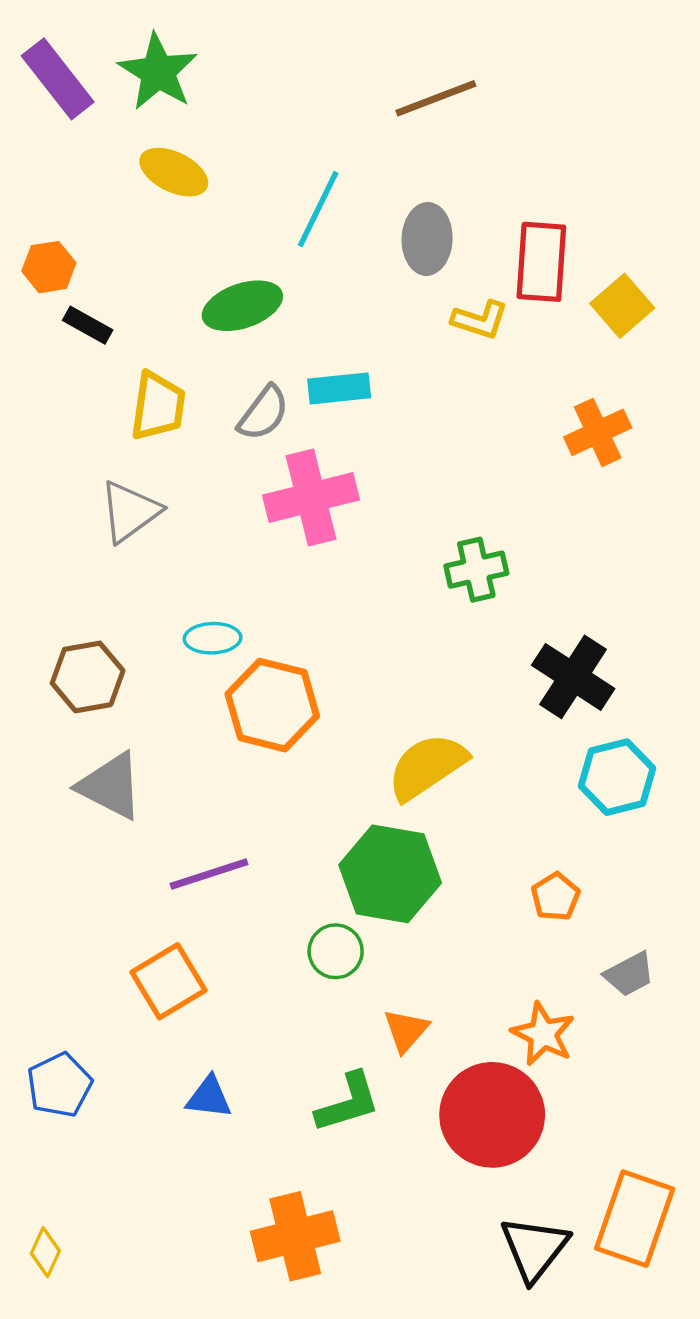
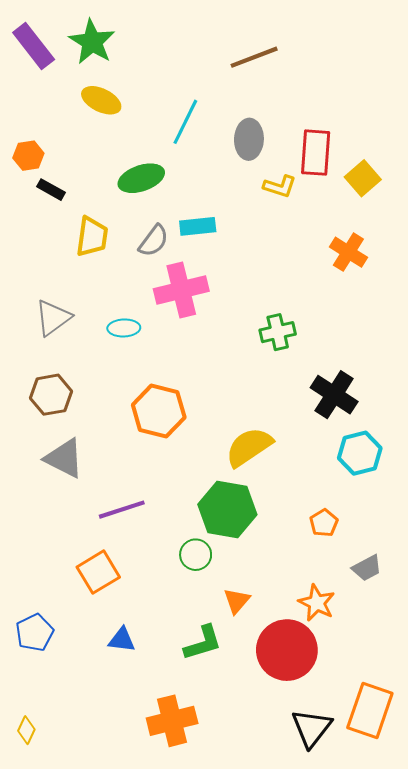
orange cross: (598, 432) -> (348, 252), turned -33
gray triangle: (130, 512) -> (53, 318), moved
cyan ellipse: (212, 638) -> (124, 328), moved

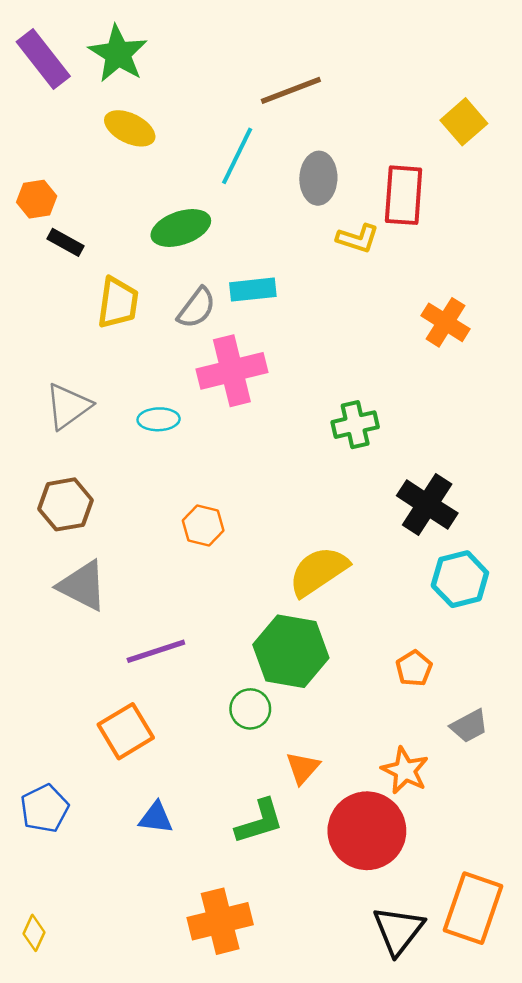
brown line: (254, 57) -> (291, 90), moved
yellow square: (363, 178) -> (464, 122), moved
orange hexagon: (159, 411) -> (203, 525), size x0.6

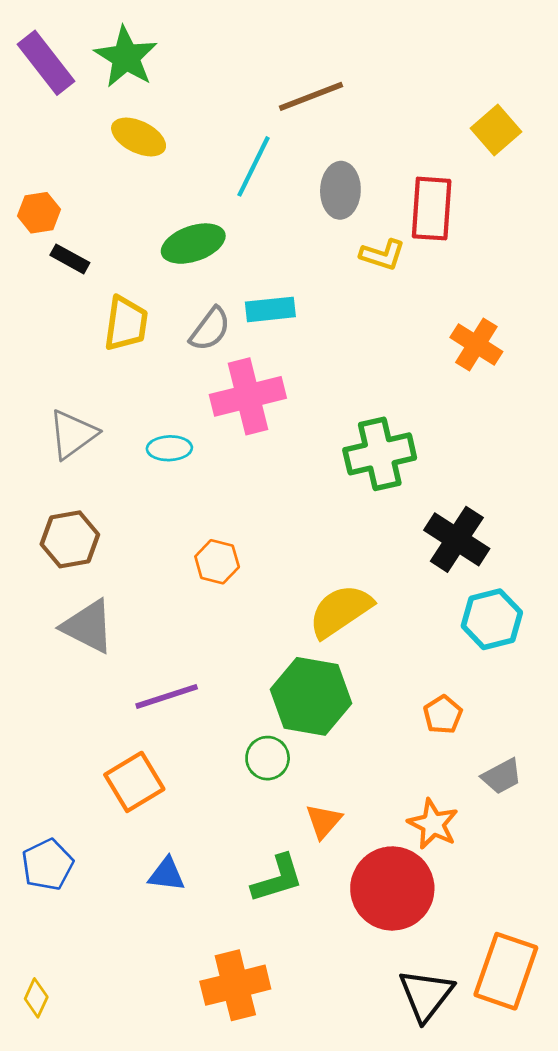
green cross: (355, 425) -> (380, 454), size x1.4

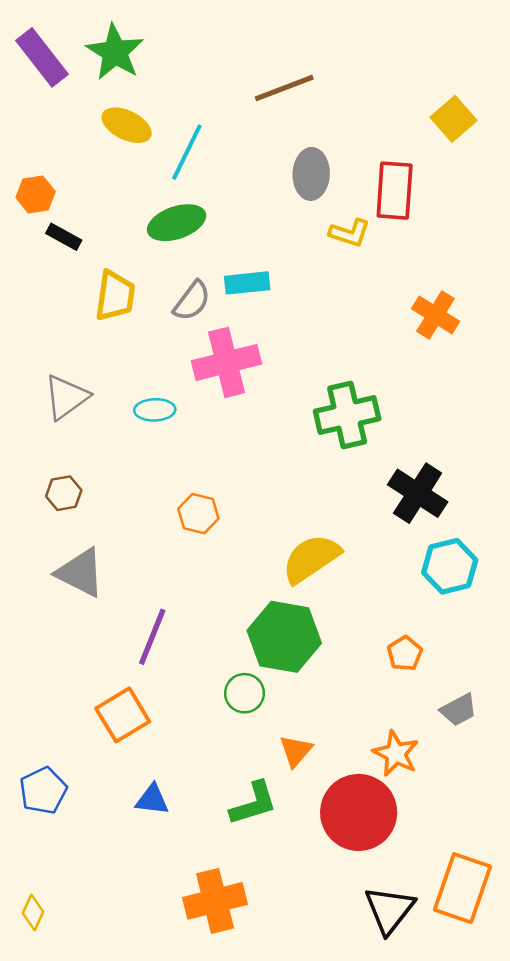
cyan line: (254, 166) -> (187, 152), moved
brown hexagon: (70, 539) -> (64, 493), size x0.7
purple line: (167, 696) -> (152, 637), turned -50

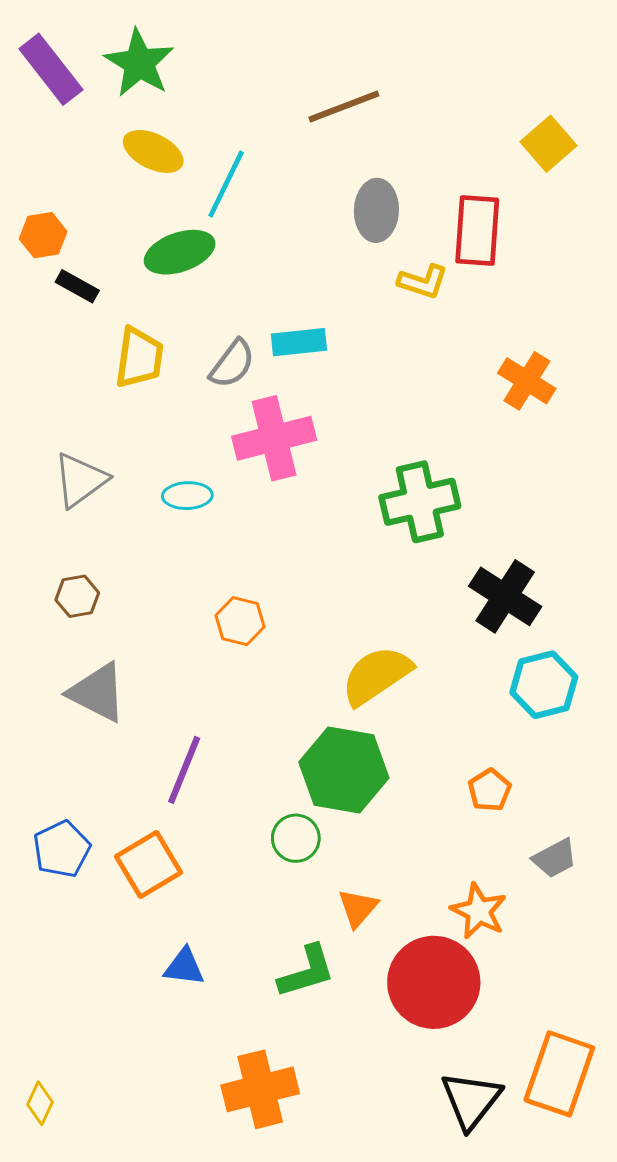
green ellipse: (177, 223) -> (180, 252), moved
blue pentagon: (43, 791) -> (62, 849), moved

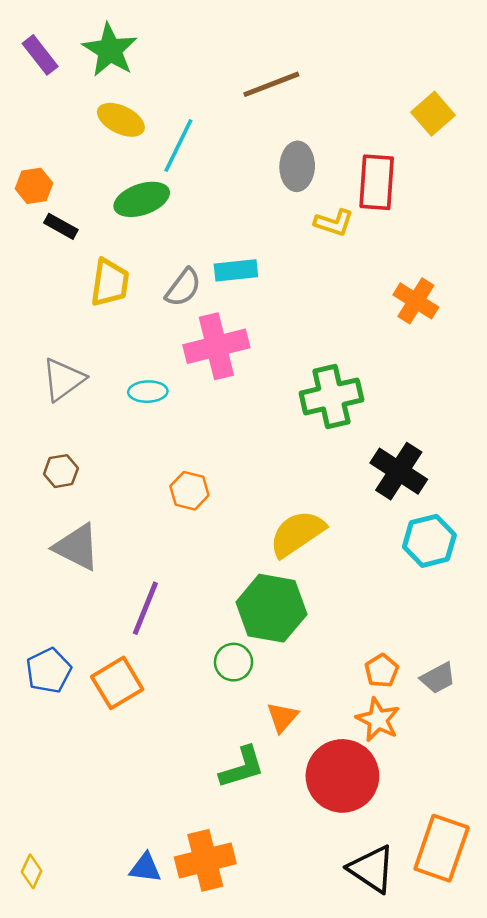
purple rectangle: (51, 69) -> (40, 55), size x0.7
orange pentagon: (490, 790) -> (382, 671), moved
blue triangle: (184, 967) -> (145, 868), moved
black triangle: (471, 1100) -> (372, 869), turned -34

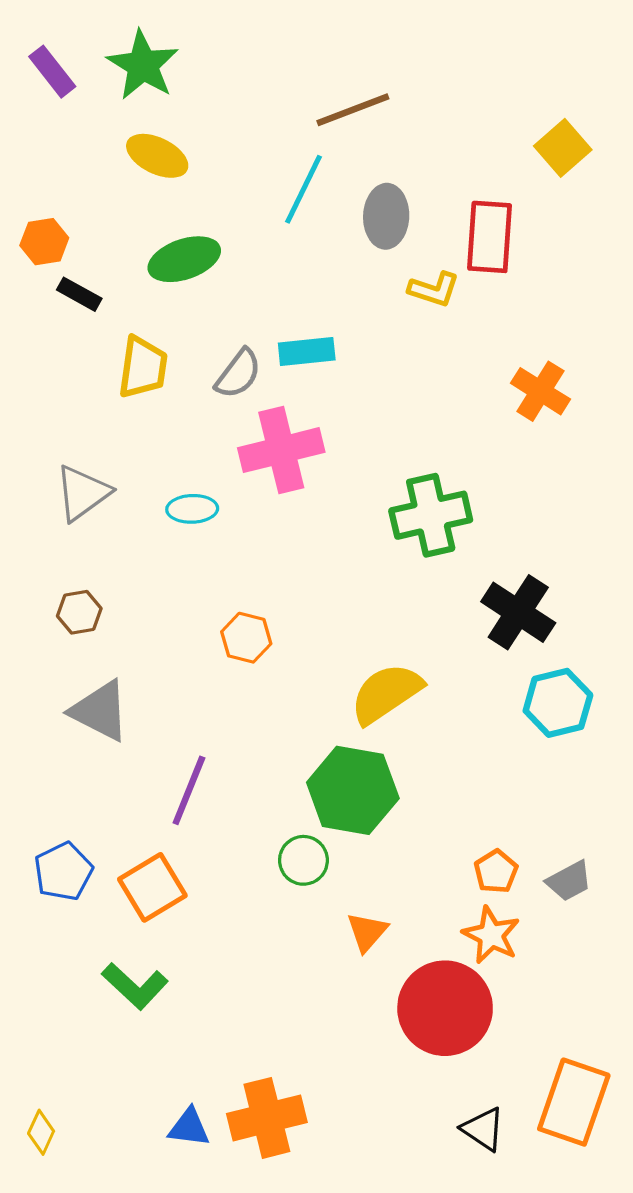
cyan line: (178, 146) -> (303, 189), moved
green L-shape: (242, 767) -> (135, 986), moved, turned 60
black triangle: (372, 869) -> (483, 1129), size x0.7

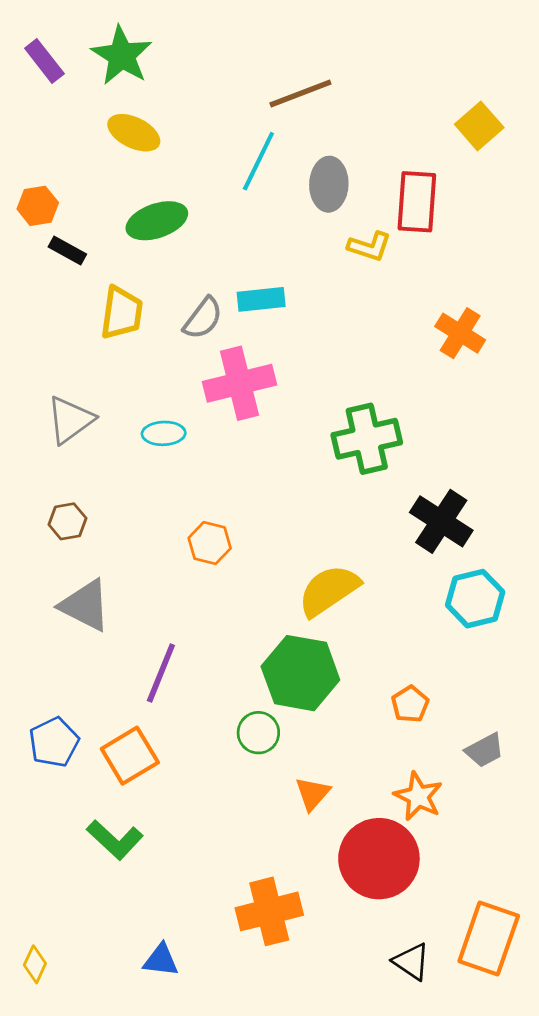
orange pentagon: (496, 871) -> (410, 704), moved
orange cross: (267, 1118) -> (269, 911), moved

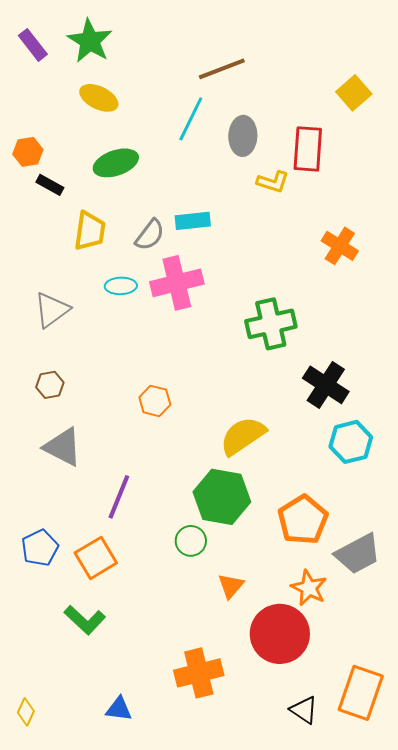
cyan ellipse: (164, 433) -> (121, 286), moved
orange pentagon: (410, 704) -> (303, 520), size x1.8
gray trapezoid: (485, 750) -> (358, 554), size x1.6

